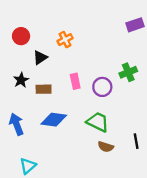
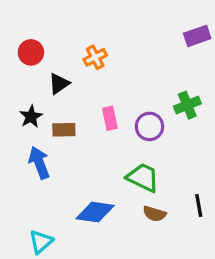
blue diamond: (54, 120) -> (95, 212), moved
blue arrow: (16, 124) -> (39, 163), moved

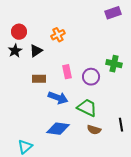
purple rectangle: (197, 36) -> (113, 13), moved
green cross: (187, 105) -> (114, 64), turned 35
black star: (31, 117) -> (15, 51), moved
blue arrow: (39, 163) -> (58, 98), moved, turned 132

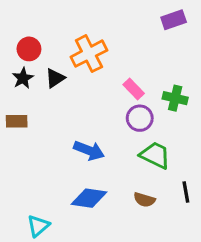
orange cross: (58, 35) -> (89, 54), size x1.6
pink rectangle: (67, 72) -> (134, 89), moved, turned -32
brown rectangle: (39, 79) -> (17, 121), moved
green trapezoid: (87, 108) -> (155, 155), moved

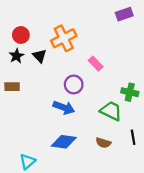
black triangle: (55, 78) -> (40, 56), turned -40
green cross: (175, 98) -> (130, 92), moved
purple circle: (140, 118) -> (74, 84), moved

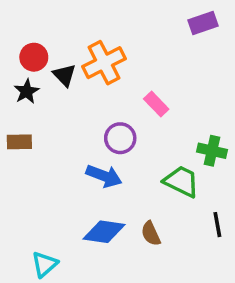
black triangle: (40, 56) -> (64, 75), moved
brown semicircle: (103, 143) -> (151, 234), moved, turned 48

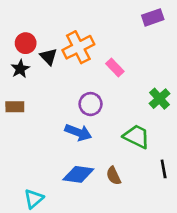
pink rectangle: (156, 104) -> (115, 67), moved
green cross: (212, 151) -> (160, 99), moved, turned 35

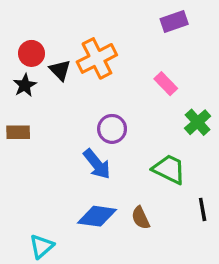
purple rectangle: (153, 17) -> (174, 22), moved
pink rectangle: (115, 67) -> (166, 84), moved
blue arrow: (78, 132) -> (97, 164), turned 30

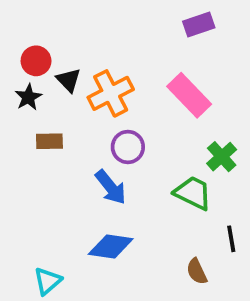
orange cross: (97, 58) -> (111, 93), moved
pink rectangle: (166, 84) -> (189, 95), size x1.6
green cross: (198, 122) -> (222, 157), moved
brown rectangle: (18, 132) -> (49, 141), moved
brown semicircle: (141, 218) -> (197, 271), moved

